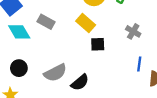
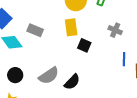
yellow rectangle: (86, 23) -> (71, 27), turned 48
black square: (98, 44) -> (84, 45), turned 32

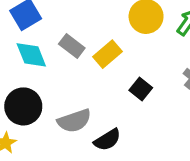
yellow rectangle: (71, 27) -> (108, 54), moved, turned 42
black circle: (15, 75) -> (23, 106), size x1.5

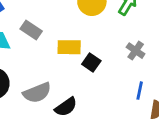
yellow rectangle: (108, 54) -> (69, 47), moved, turned 45

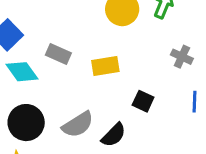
black square: (91, 62) -> (143, 101), moved

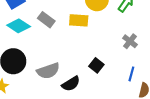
yellow rectangle: (105, 66) -> (79, 20), moved
cyan diamond: (22, 72) -> (19, 26), turned -35

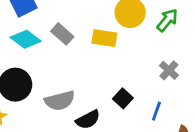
blue line: (131, 74) -> (156, 111), moved

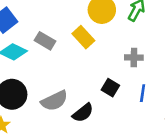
yellow rectangle: (104, 38) -> (83, 37), turned 50
gray cross: (169, 70) -> (134, 58), moved, turned -30

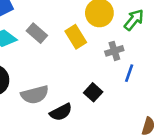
gray cross: (134, 58) -> (114, 51), moved, turned -30
blue line: (143, 93) -> (129, 73), moved

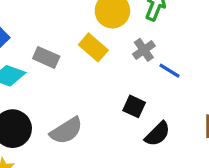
blue line: (129, 73) -> (170, 71), turned -60
black semicircle: (61, 112) -> (157, 134), moved

